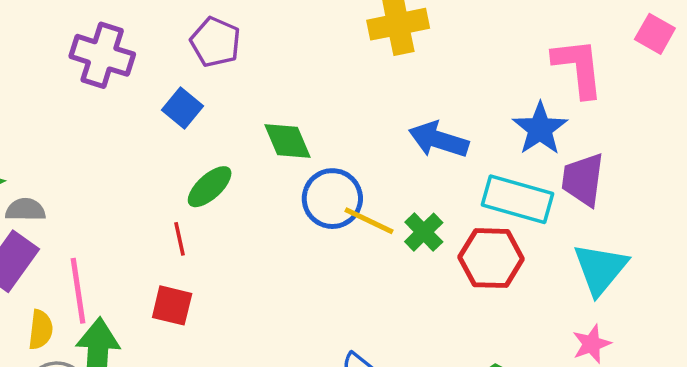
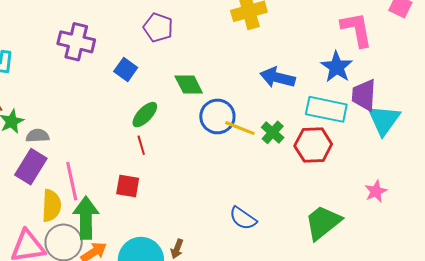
purple pentagon: (215, 42) -> (158, 28), moved
red line: (179, 239) -> (141, 145), moved
cyan triangle: (600, 269) -> (384, 120), moved
yellow semicircle: (41, 330) -> (51, 206), size x1.4

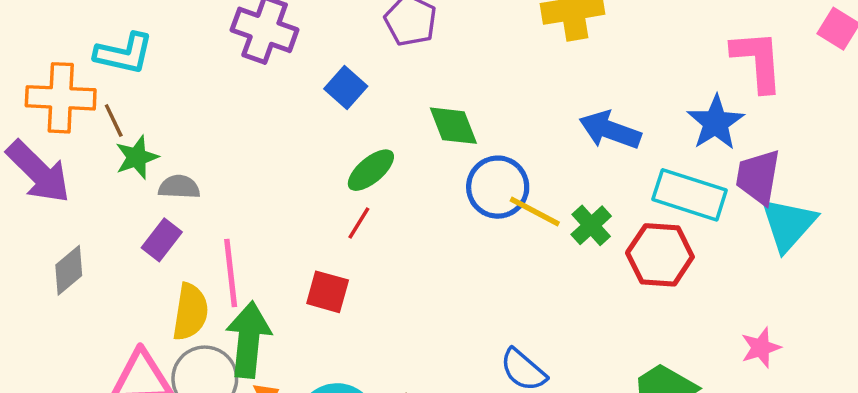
red line: (141, 145) -> (359, 223), turned 42
purple rectangle: (31, 167) -> (162, 240), size x0.7

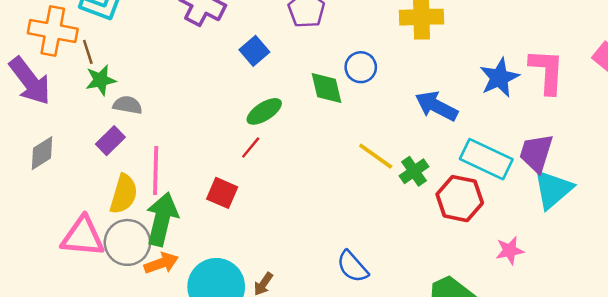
blue star: (716, 123) -> (499, 78), moved
blue circle: (498, 187) -> (361, 67), moved, size x0.7
pink star: (761, 348) -> (510, 250), moved

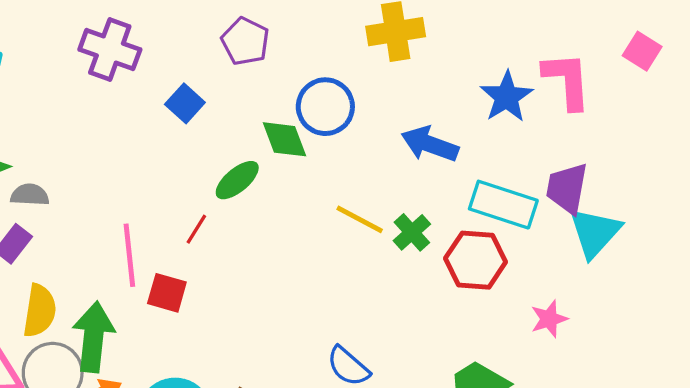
blue circle: (361, 67) -> (325, 107), size x1.4
green ellipse: (264, 111) -> (237, 180), moved
pink line: (156, 170) -> (129, 255), moved

